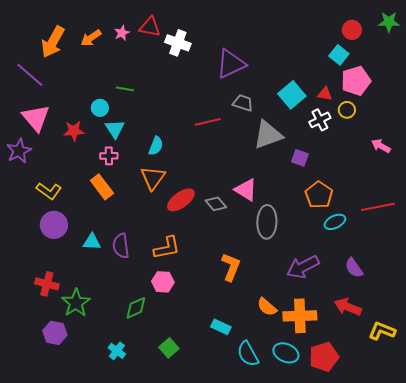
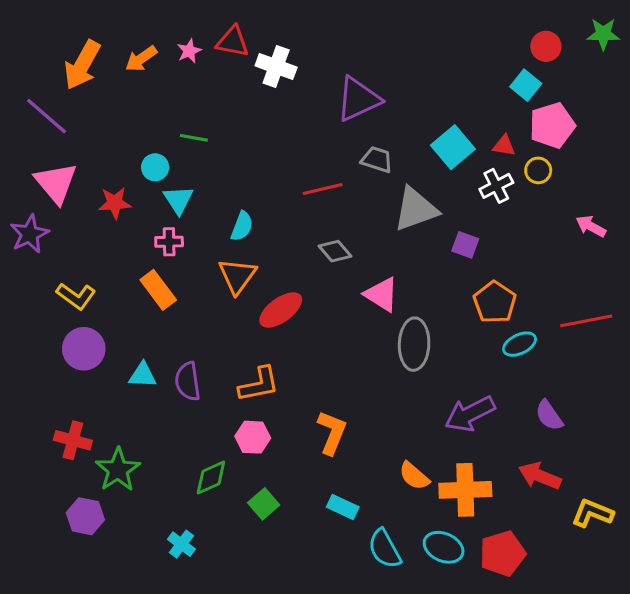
gray diamond: (216, 204) -> (335, 251), moved
orange L-shape: (231, 267) -> (332, 433), moved
green square: (169, 348) -> (264, 504), moved

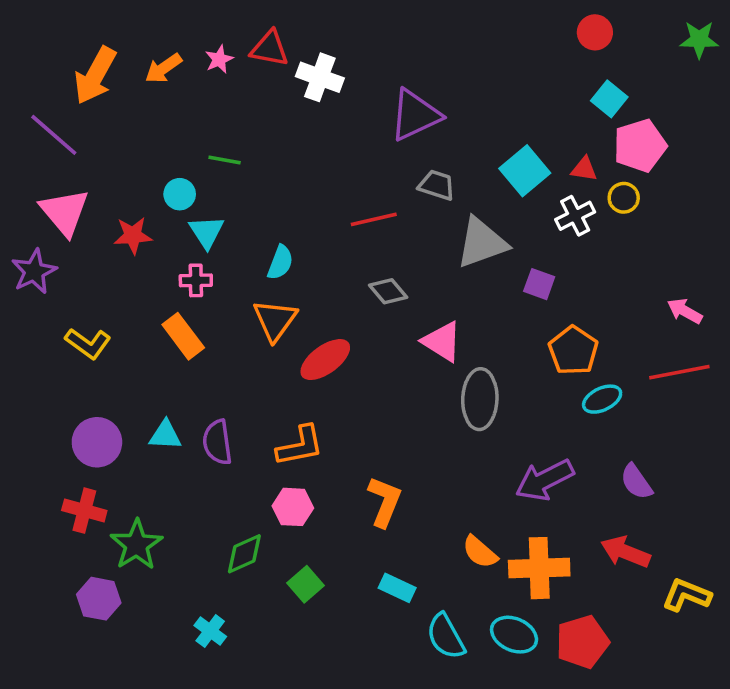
red circle: (546, 46) -> (595, 32), moved
pink arrow: (591, 226) -> (685, 311), moved
purple circle: (84, 349) -> (97, 442), moved

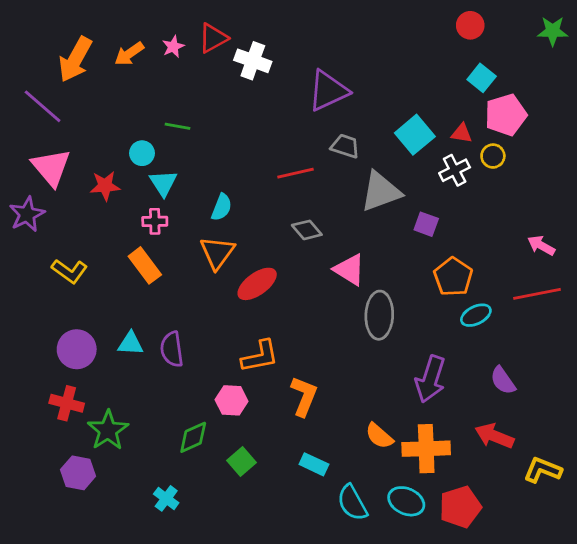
red triangle: (270, 49) -> (213, 38), turned -40
orange L-shape: (300, 446) -> (260, 356), moved
purple arrow: (545, 480) -> (430, 379), turned -45

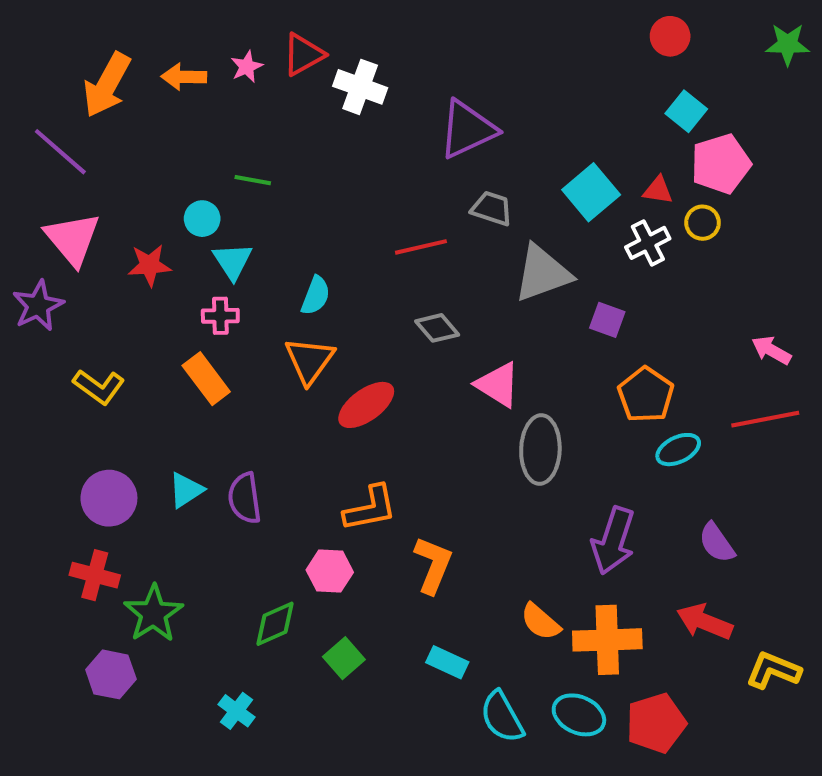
orange arrow: (129, 54) -> (184, 77), turned 36
cyan triangle: (131, 344) -> (186, 490), turned -36

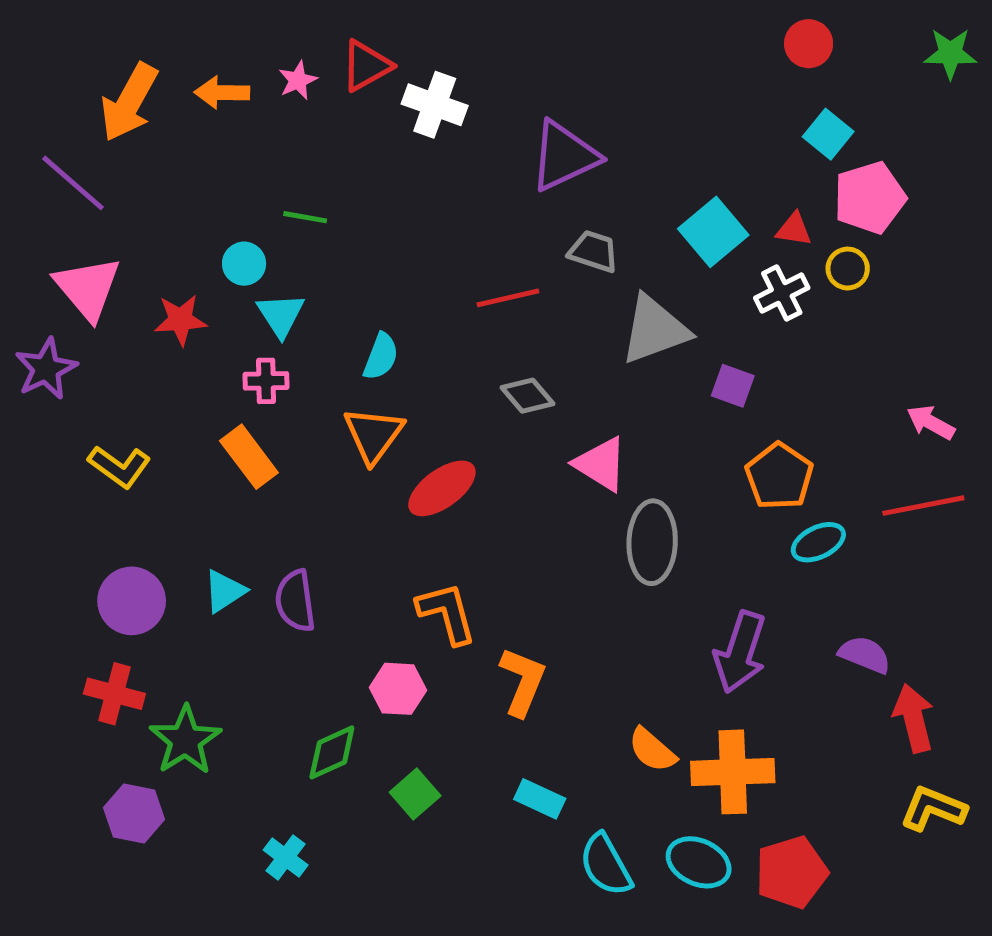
orange L-shape: (370, 508) -> (447, 613), turned -94
purple semicircle: (717, 543) -> (865, 655), turned 147
red arrow: (705, 622) -> (914, 718), moved, turned 54

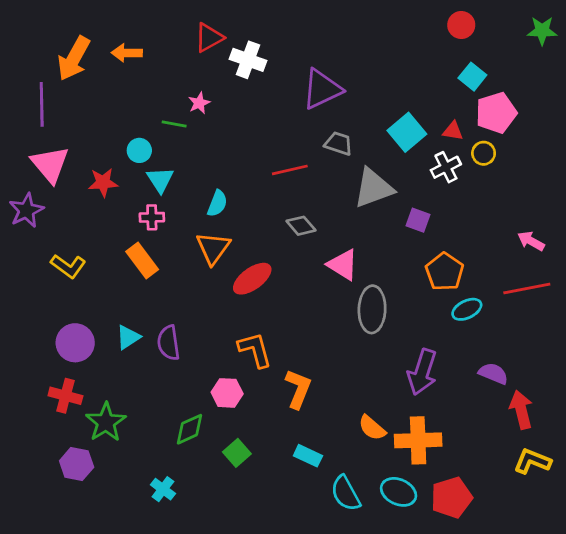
pink star: (298, 80) -> (199, 103), moved
purple line: (73, 183) -> (42, 104), turned 48

